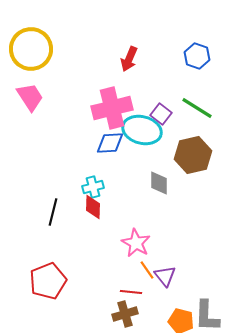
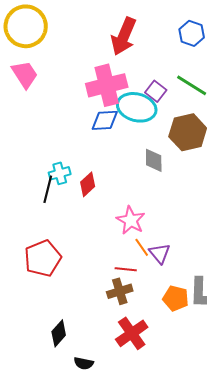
red arrow: (129, 59) -> (124, 36), size x1.5
cyan cross: (93, 187) -> (60, 173), moved
red diamond: (93, 207) -> (88, 184), turned 45

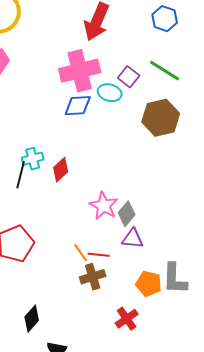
cyan ellipse: (137, 107) -> (110, 93), size x0.6
gray diamond: (154, 160) -> (127, 214), moved, turned 40
orange line: (142, 247) -> (81, 253), moved
purple triangle: (160, 253) -> (133, 239), turned -45
red cross: (132, 333) -> (127, 319), moved, size x0.7

